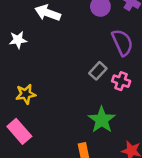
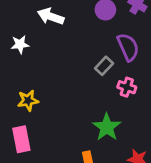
gray rectangle: (98, 71) -> (104, 66), moved
pink rectangle: (19, 131) -> (21, 139), turned 30

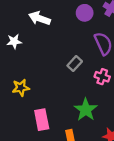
gray rectangle: (104, 66) -> (75, 63), moved
pink rectangle: (21, 139) -> (42, 120), moved

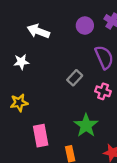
white star: (14, 41) -> (21, 62), moved

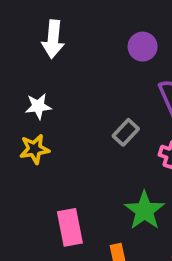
white arrow: (38, 31) -> (53, 39), moved, turned -105
yellow star: (19, 103) -> (34, 149), moved

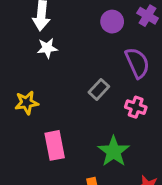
white star: (38, 106) -> (47, 48), moved
pink rectangle: (70, 227) -> (55, 145), moved

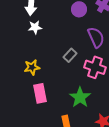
yellow star: (27, 103) -> (32, 67), moved
pink cross: (136, 107) -> (95, 67), size x1.5

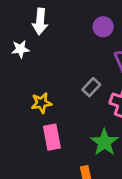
white star: (35, 27) -> (20, 49), moved

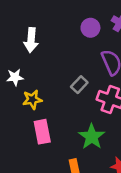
white arrow: (40, 22) -> (31, 40), moved
white star: (20, 49) -> (15, 77), moved

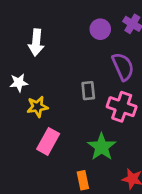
gray rectangle: (79, 85) -> (88, 91), turned -49
pink rectangle: (42, 132) -> (48, 141), turned 40

